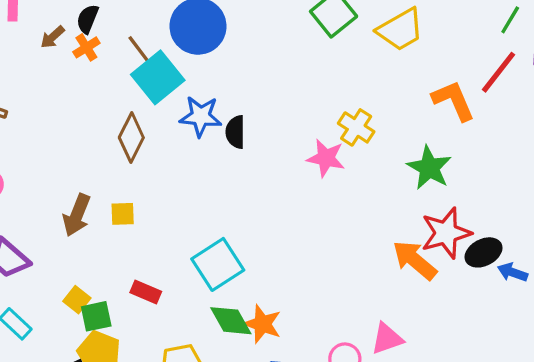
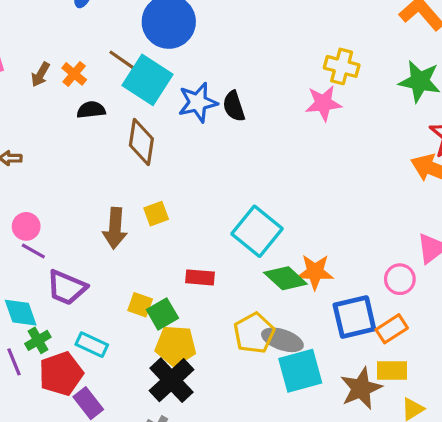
black semicircle: (88, 19) -> (91, 110), moved, turned 80

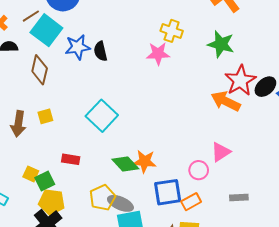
brown line: (122, 60) -> (31, 16), turned -72
cyan square: (257, 231) -> (102, 116), moved

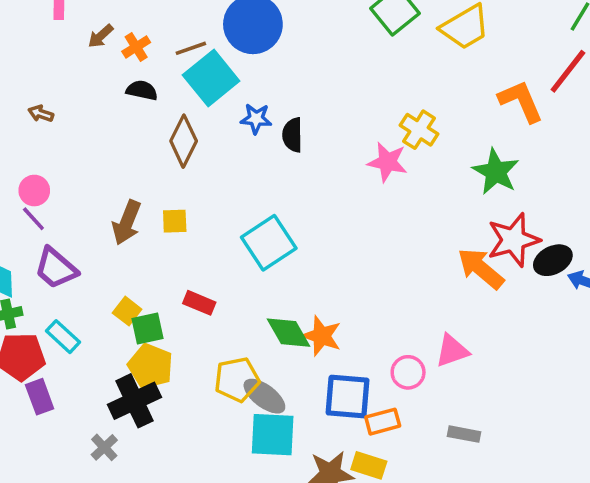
blue star: (78, 47) -> (256, 119), size x0.7

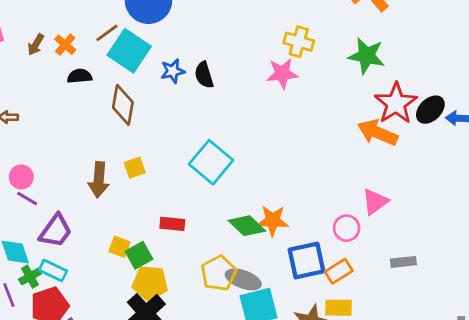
purple trapezoid: (56, 268) -> (56, 231), turned -78
cyan rectangle: (63, 337) -> (53, 270), moved

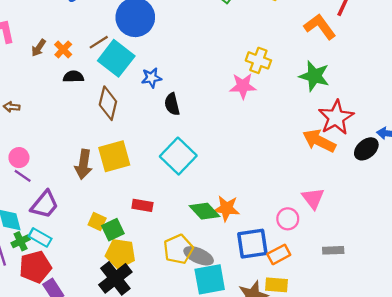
black semicircle: (204, 75) -> (172, 104), moved
black ellipse: (430, 110) -> (366, 149), moved
yellow square: (135, 168) -> (114, 156), size x1.8
pink triangle: (375, 202) -> (313, 198), turned -35

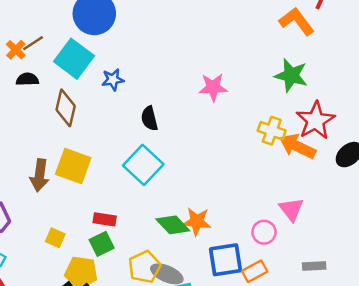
brown line: (99, 42) -> (33, 43), moved
yellow cross: (258, 60) -> (272, 131), moved
black semicircle: (172, 104) -> (149, 118), moved
yellow square: (114, 156) -> (73, 166), turned 36
green square: (113, 230) -> (102, 244), moved

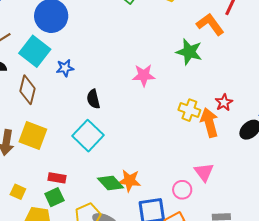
green star: (291, 75) -> (189, 52), moved
red star: (315, 121) -> (224, 102), size x0.6
orange arrow: (297, 146) -> (209, 123), turned 48

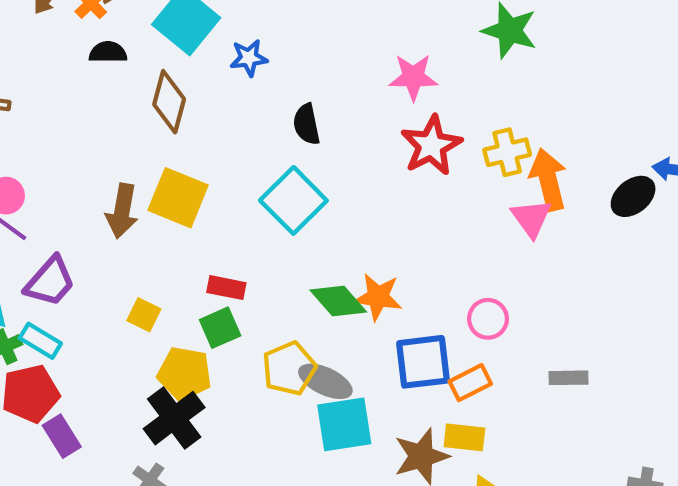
red star: (224, 102) -> (431, 145), moved, size x1.6
yellow cross: (189, 110) -> (507, 152), turned -35
pink triangle: (204, 172) -> (531, 218), moved

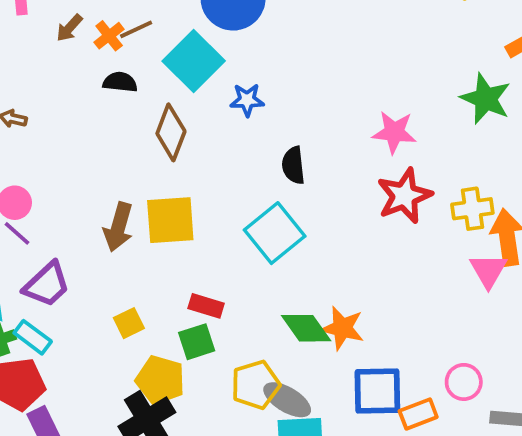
yellow square: (178, 198) -> (170, 220), turned -32
yellow square: (144, 315) -> (129, 323), turned 32
pink circle: (488, 319) -> (464, 382), moved

